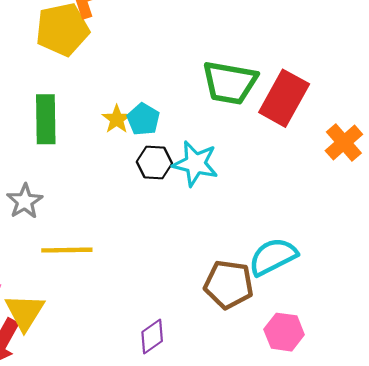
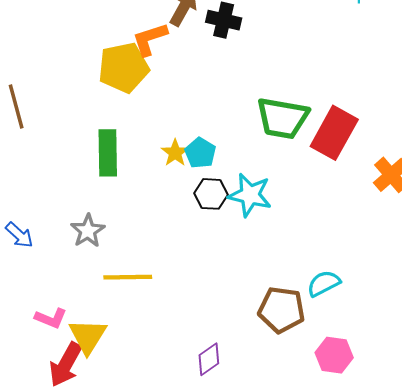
cyan semicircle: (273, 257) -> (324, 283), size x0.7

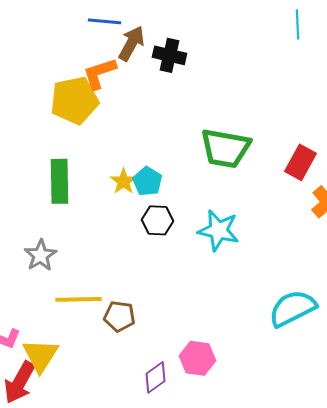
red rectangle: (334, 133) -> (300, 162), moved, size x0.7
cyan star: (250, 195) -> (218, 230), moved
cyan semicircle: (324, 283) -> (292, 308), moved, size x1.5
brown pentagon: (281, 310) -> (120, 316), moved, size x0.7
pink hexagon: (334, 355) -> (198, 358), moved

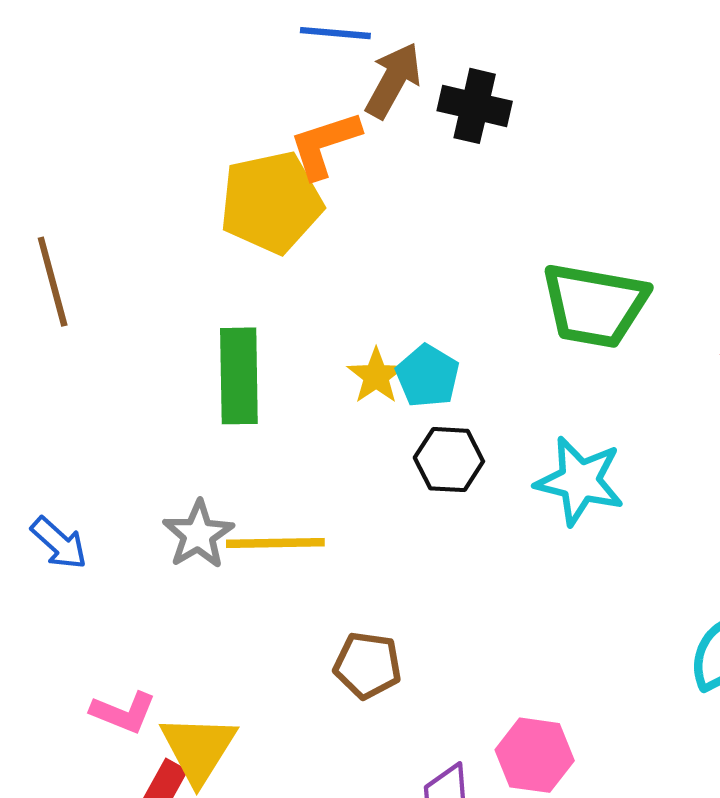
yellow line: (78, 299) -> (275, 543), moved

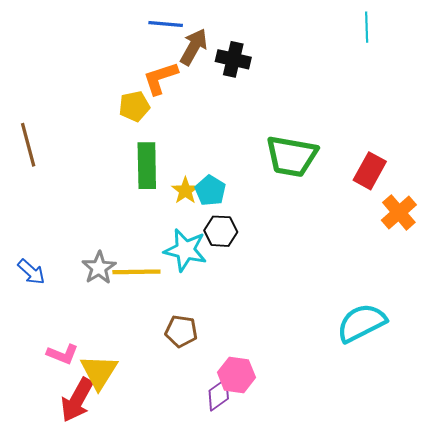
yellow pentagon: (271, 202) -> (134, 106), size x0.6
green rectangle: (239, 376) -> (147, 166), moved
cyan star: (580, 481) -> (185, 250), moved
pink hexagon: (535, 755) -> (236, 375), moved

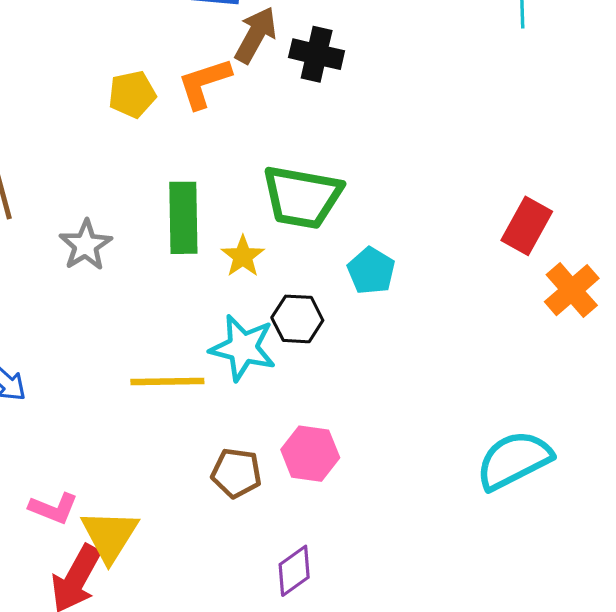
yellow pentagon: (134, 106) -> (132, 94), moved
green trapezoid: (292, 156) -> (302, 197), moved
cyan pentagon: (210, 191) -> (371, 271), moved
gray star: (99, 268) -> (86, 245), moved
pink hexagon: (236, 375) -> (310, 454), moved

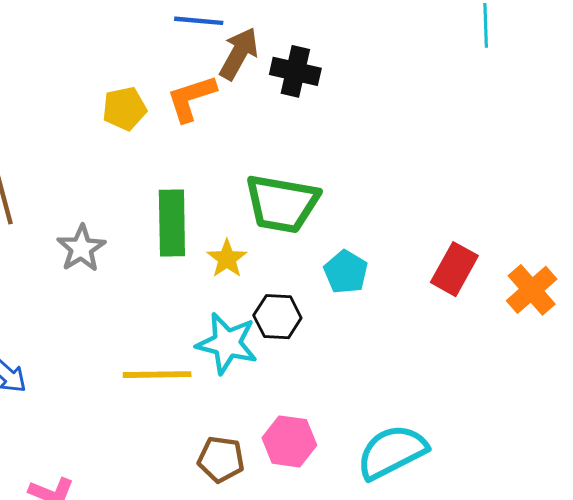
red rectangle: (527, 226) -> (454, 269), moved
cyan semicircle: (514, 460) -> (392, 452), moved

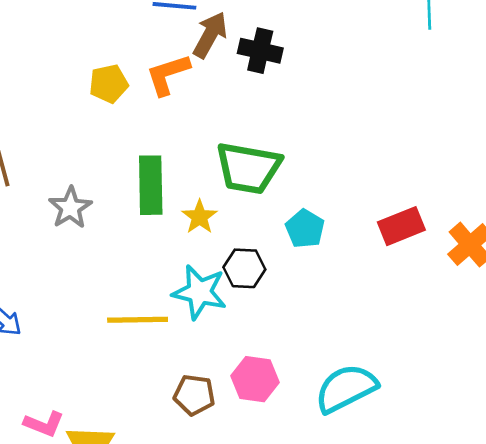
red rectangle: (454, 269) -> (401, 226), turned 39

